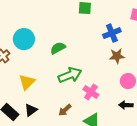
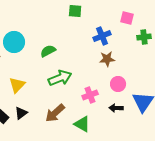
pink cross: (91, 92) -> (90, 95), moved, turned 35
brown arrow: (65, 110) -> (55, 113), size x1.5

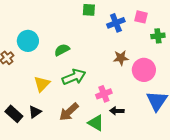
blue cross: (102, 36) -> (116, 23), moved
pink circle: (118, 84) -> (144, 70), moved, size x1.5
yellow triangle: (17, 85) -> (42, 84), moved
black arrow: (116, 108) -> (117, 111), moved

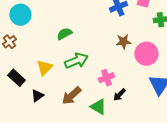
cyan circle: (28, 41) -> (20, 15), moved
black arrow: (117, 111) -> (119, 95), turned -48
black rectangle: (14, 114) -> (16, 78), moved

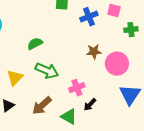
green arrow: (76, 61) -> (47, 71), turned 45

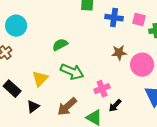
pink square: (114, 11) -> (139, 20), moved
blue cross: (89, 17) -> (114, 18), turned 30

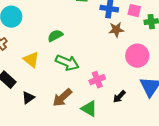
brown star: (119, 53) -> (116, 30), moved
yellow triangle: (40, 79) -> (31, 60), moved, turned -36
black arrow: (115, 106) -> (119, 97), moved

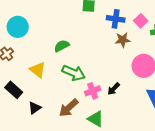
pink square: (134, 11) -> (141, 21), turned 32
pink cross: (97, 80) -> (93, 91), moved
black arrow: (119, 97) -> (114, 89), moved

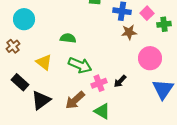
green semicircle: (62, 46) -> (68, 38), turned 35
black triangle: (35, 108) -> (41, 100), size x1.5

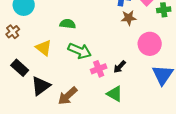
brown arrow: (75, 100) -> (68, 96), moved
green triangle: (102, 111) -> (115, 94), moved

